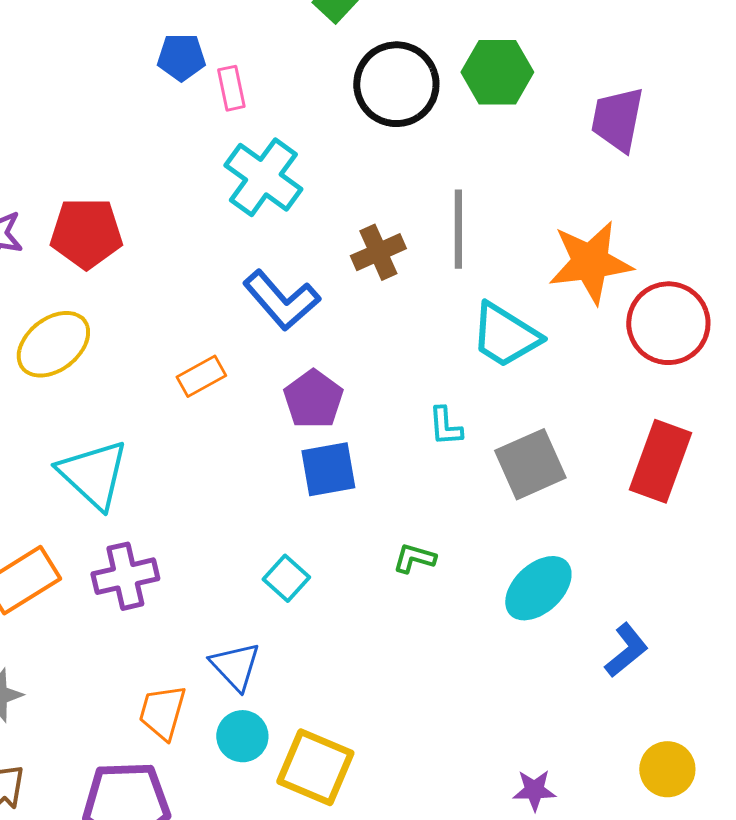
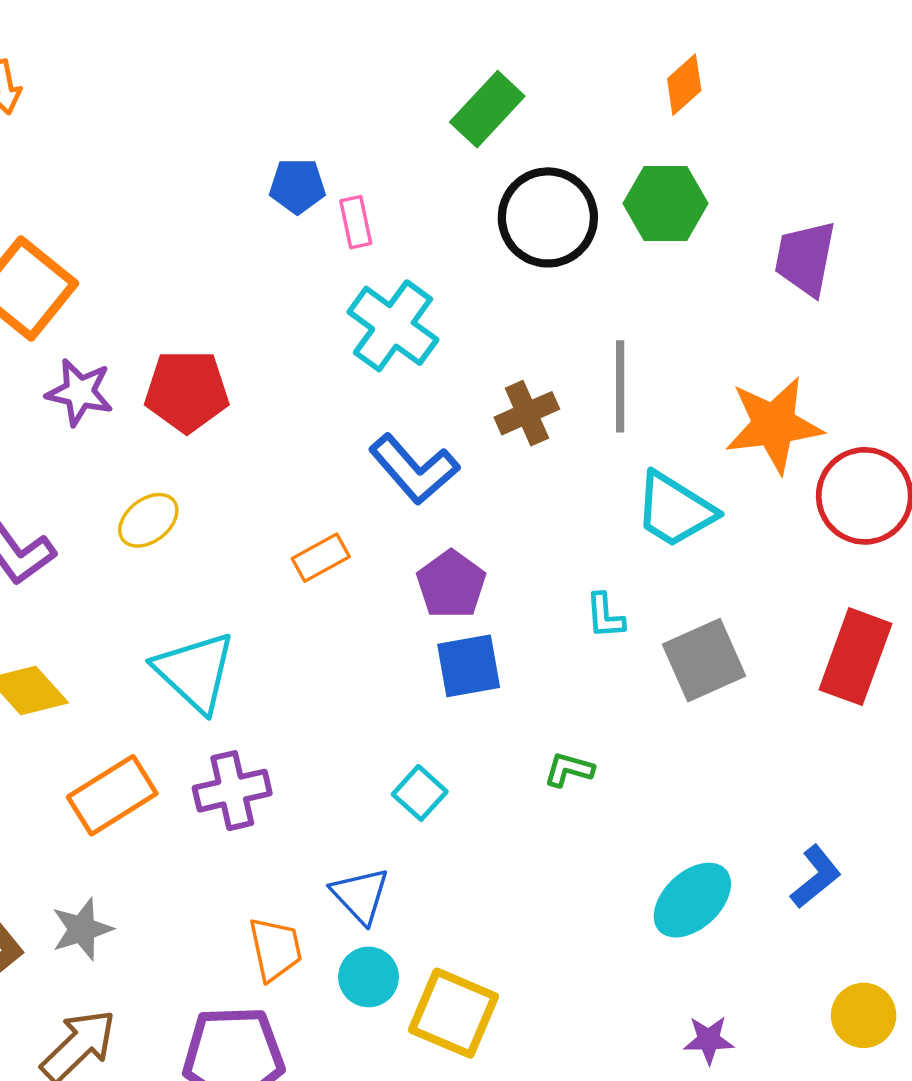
yellow ellipse: (53, 344) -> (148, 520), size x0.7
cyan ellipse: (538, 588) -> (692, 900), moved
orange trapezoid: (162, 712) -> (275, 949), turned 152

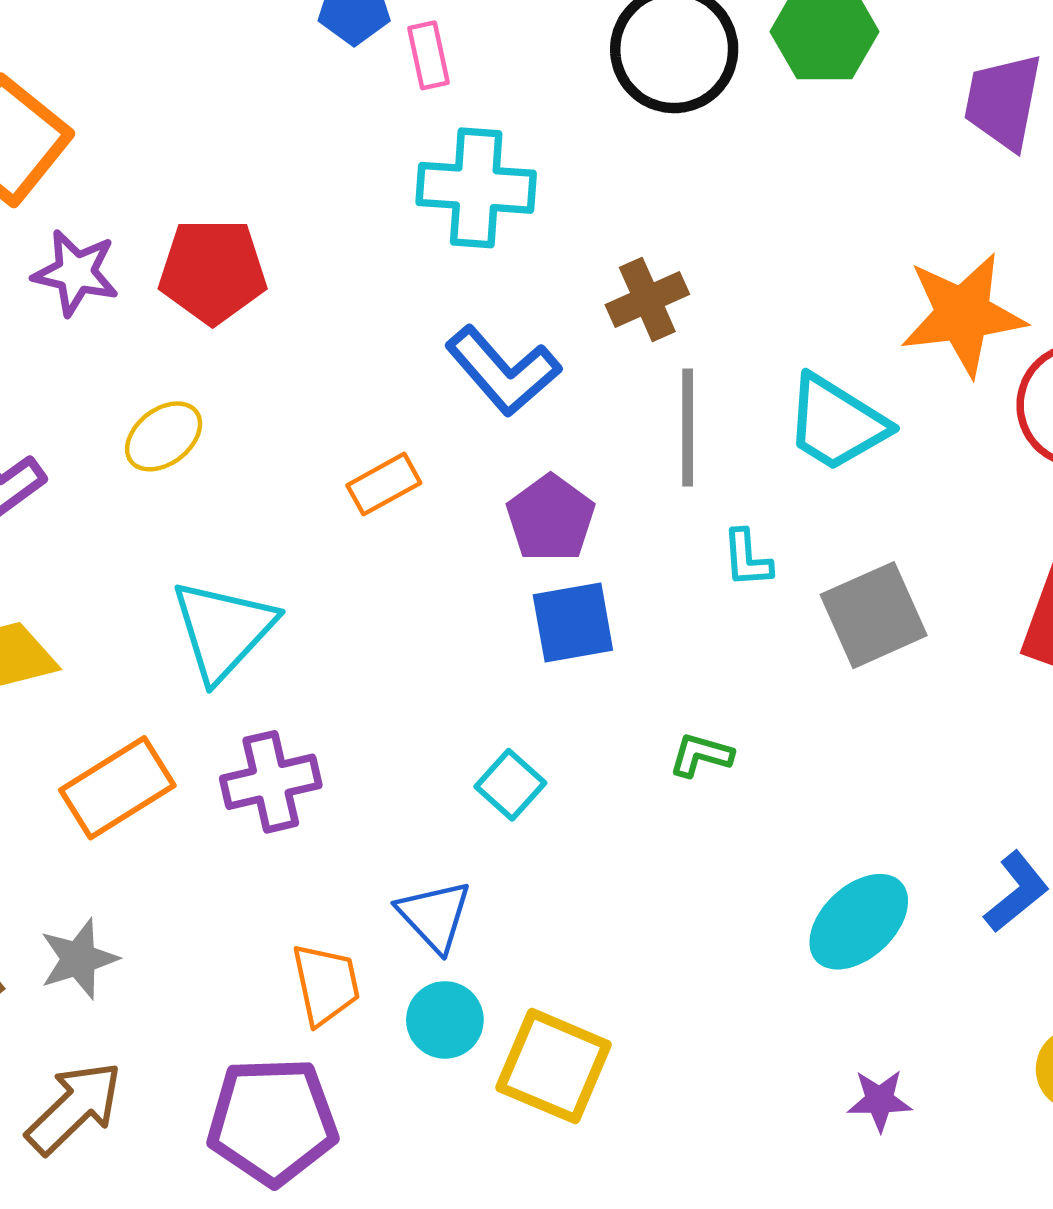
cyan cross: (393, 326) -> (476, 188), turned -32
gray line: (620, 386) -> (688, 427), moved
cyan triangle: (195, 672) -> (223, 630), turned 30

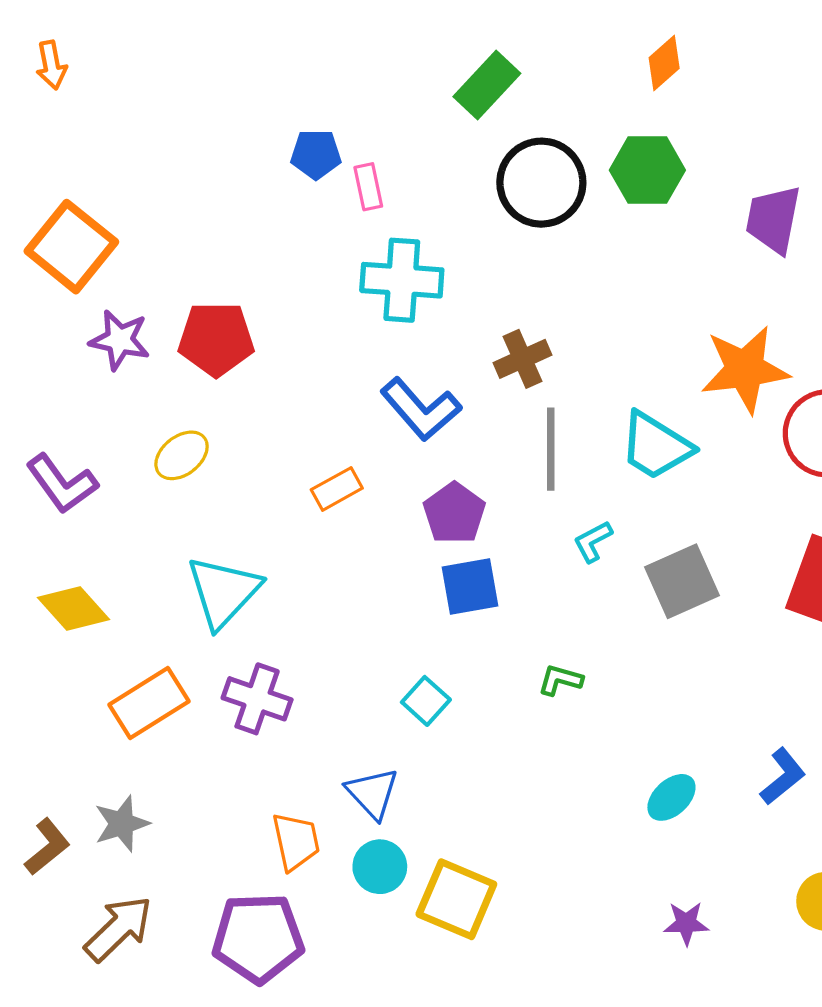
cyan L-shape: (747, 558) -> (593, 541), turned 66
purple cross: (271, 782) -> (257, 699), turned 32
cyan ellipse: (859, 922) -> (671, 797), size x0.7

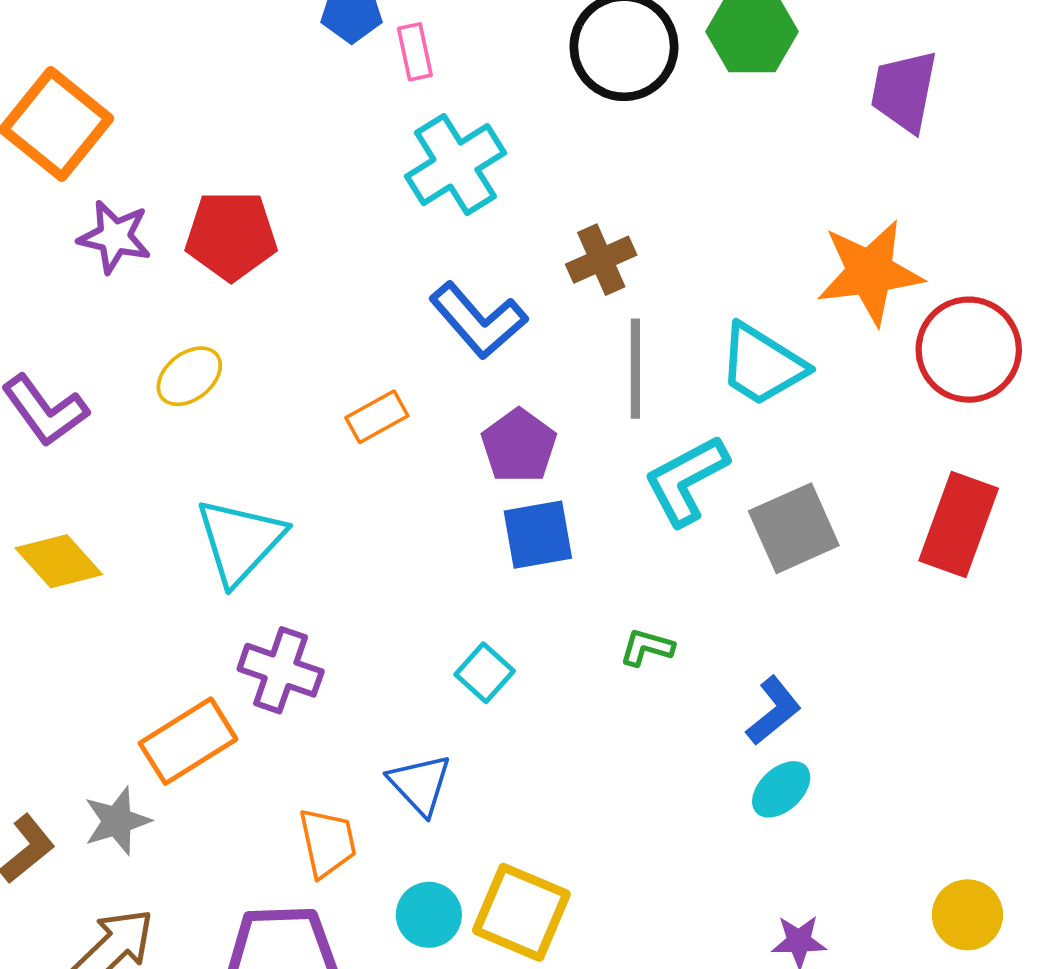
cyan cross: (402, 280) -> (455, 165), turned -36
cyan L-shape: (593, 541) -> (686, 480), size x1.8
orange rectangle: (149, 703) -> (188, 741), moved
blue L-shape: (783, 776) -> (774, 711), moved
cyan circle: (380, 867) -> (429, 915), moved

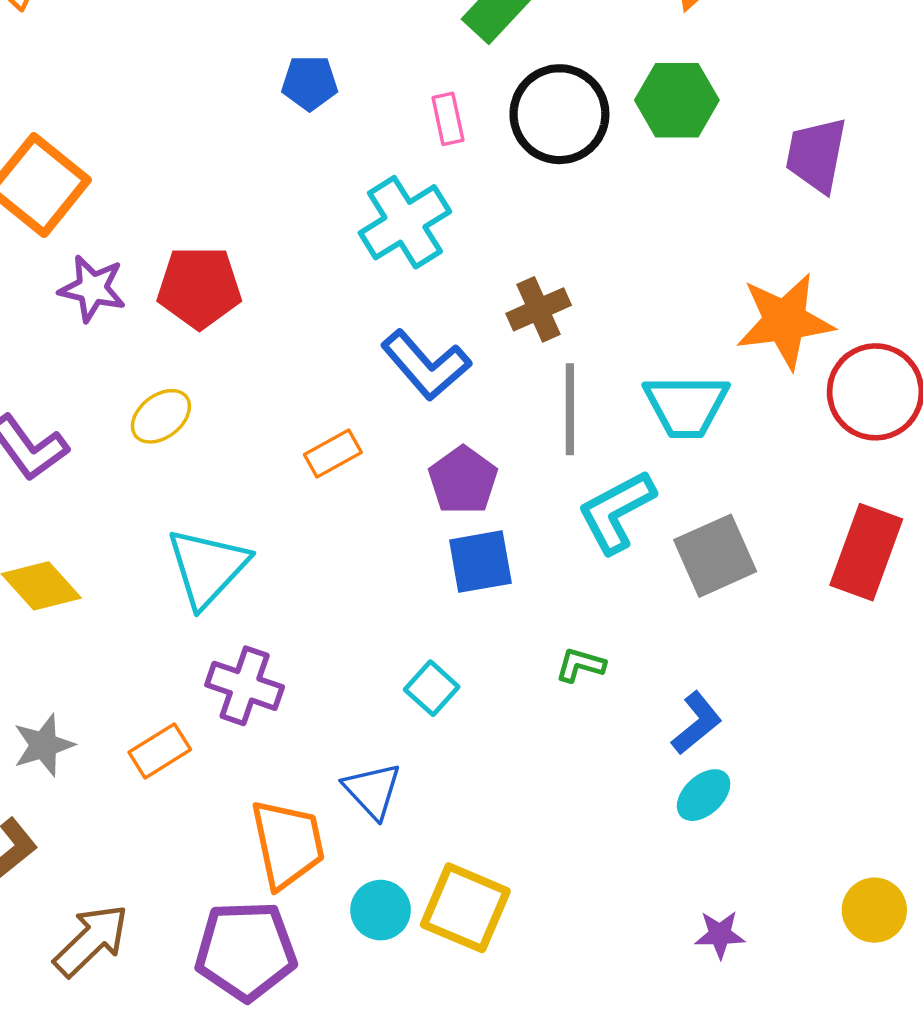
pink rectangle: (415, 52) -> (448, 119), moved
cyan trapezoid: (762, 365) -> (686, 406), turned -32
orange rectangle: (188, 741) -> (160, 751), size x0.7
gray star: (117, 821) -> (44, 745), moved
orange trapezoid: (327, 843) -> (288, 844), size x1.4

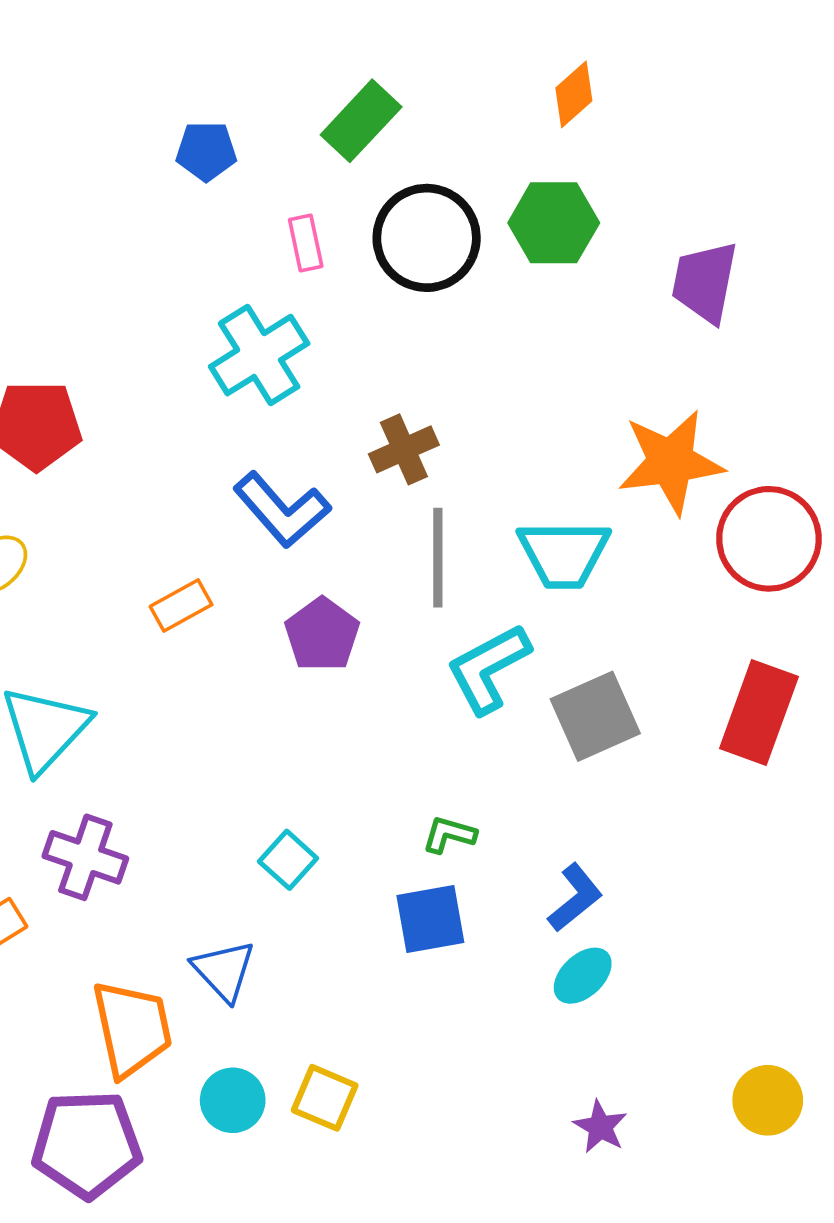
blue pentagon: (310, 83) -> (206, 151), moved
blue square: (480, 562) -> (430, 919), moved
yellow square: (465, 908) -> (325, 1098), size x0.7
purple star: (720, 934) -> (600, 1127), turned 30

